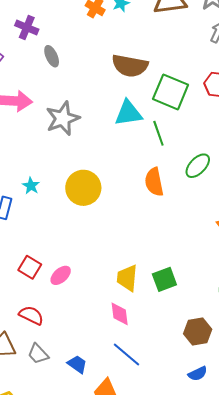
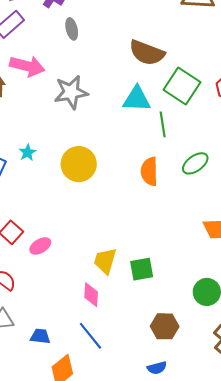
blue trapezoid: (77, 364) -> (40, 336), turned -40

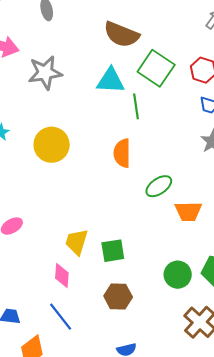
green ellipse: (195, 163) -> (159, 186), moved
brown hexagon: (165, 326) -> (118, 297), moved

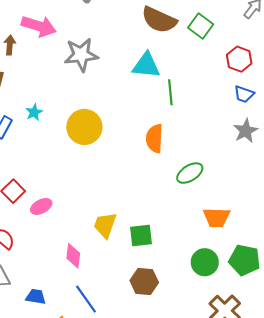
green square: (156, 68) -> (201, 26), moved, size x0.7
orange trapezoid: (188, 211) -> (216, 217), moved
pink diamond: (62, 276) -> (73, 256), moved

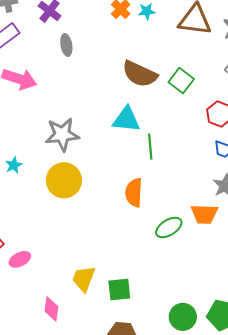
gray star: (81, 55) -> (62, 134), moved
orange trapezoid: (216, 217) -> (204, 214), moved

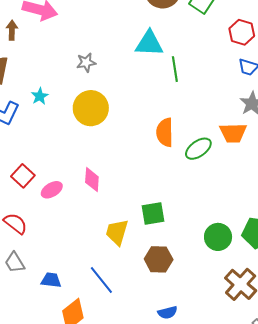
gray star: (62, 134) -> (86, 62), size x0.6
orange semicircle: (134, 193) -> (165, 132), moved
yellow trapezoid: (84, 279) -> (117, 232), moved
pink diamond: (51, 309) -> (92, 180), moved

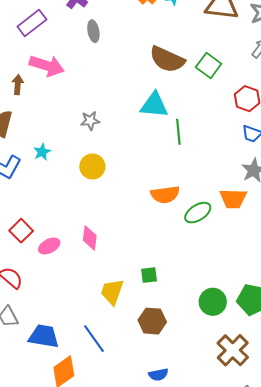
yellow circle: (91, 108) -> (92, 167), size x0.7
orange semicircle: (165, 132) -> (165, 195), turned -100
green square: (153, 214) -> (149, 275), size x0.7
blue trapezoid: (51, 280) -> (44, 336), size x1.5

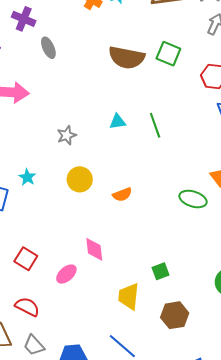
cyan triangle: (154, 105) -> (118, 122), moved, size x0.6
orange semicircle: (165, 195) -> (122, 195), moved, size x0.7
green ellipse: (198, 213) -> (193, 199), turned 64
pink ellipse: (49, 246) -> (66, 274), moved

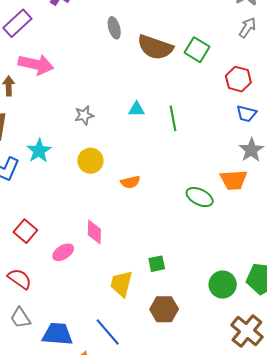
gray ellipse: (48, 48) -> (114, 28), moved
cyan star: (27, 177) -> (39, 151), size x1.4

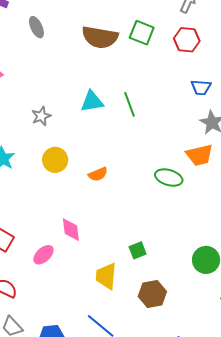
gray ellipse: (114, 28) -> (36, 27), moved
red hexagon: (238, 79) -> (187, 40), moved
cyan triangle: (137, 109) -> (92, 101), size x1.4

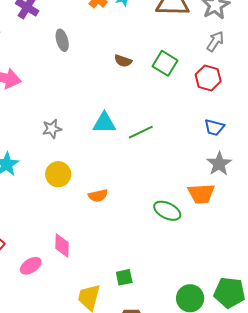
brown semicircle: (100, 37) -> (123, 61), size x0.5
green line: (129, 104) -> (141, 132), turned 75

